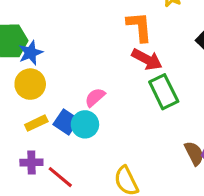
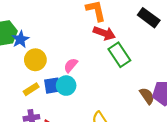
yellow circle: (30, 84) -> (35, 60), moved
blue square: (66, 122) -> (52, 86), turned -36

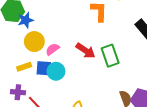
red arrow: (104, 33) -> (86, 51), moved
pink semicircle: (71, 65) -> (52, 49), moved

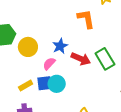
blue star: (26, 20) -> (60, 46), moved
yellow circle: (34, 42) -> (28, 47), moved

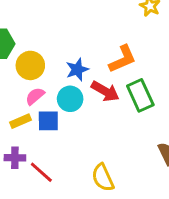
orange L-shape: (86, 19) -> (123, 59), moved, turned 70
pink semicircle: (49, 64) -> (35, 96), moved
cyan circle: (57, 84) -> (70, 99), moved

